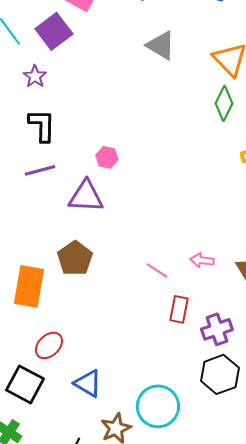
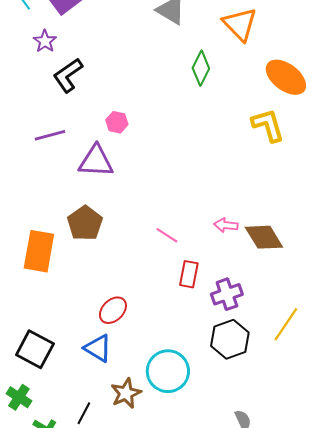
green diamond: (224, 103) -> (201, 68), moved
black L-shape: (42, 125) -> (68, 75), moved, turned -126
pink arrow: (202, 260) -> (226, 225), moved
red ellipse: (49, 345) -> (113, 310), moved

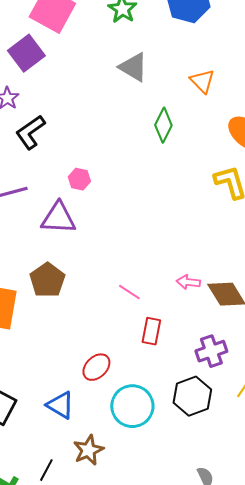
orange triangle: (240, 24) -> (202, 81), size x0.7
purple cross: (227, 294) -> (211, 351), moved
red ellipse: (113, 310) -> (96, 367), moved
cyan circle: (168, 371) -> (132, 406), moved

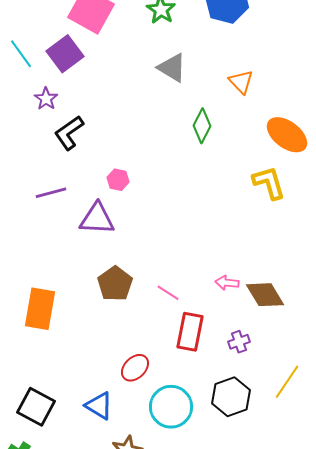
brown pentagon: (47, 280) -> (115, 284), moved
red rectangle: (151, 331) -> (190, 332), size x1.4
purple cross: (211, 351) -> (239, 342), moved, size x0.7

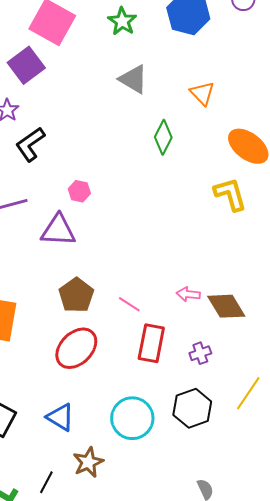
red ellipse: (135, 368) -> (76, 348), moved, size x1.5

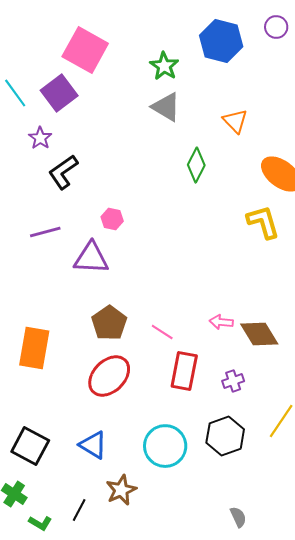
green star: (122, 21) -> (164, 66), moved

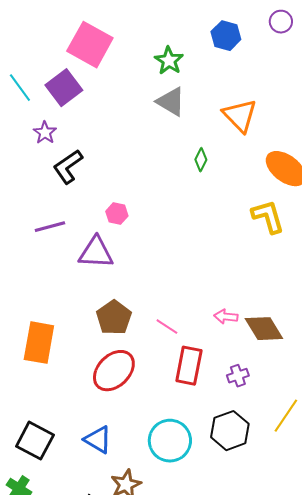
blue hexagon: (221, 41) -> (226, 36), size x0.7
orange triangle: (235, 121) -> (240, 116), size x1.4
green diamond: (196, 165) -> (201, 160), size x0.7

